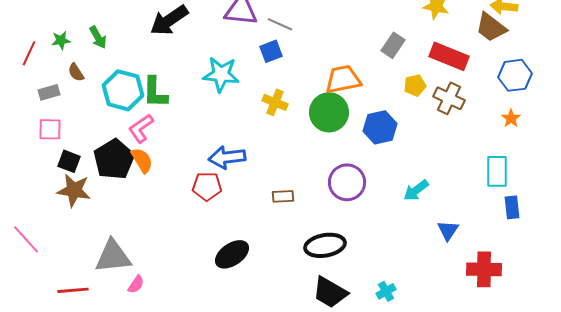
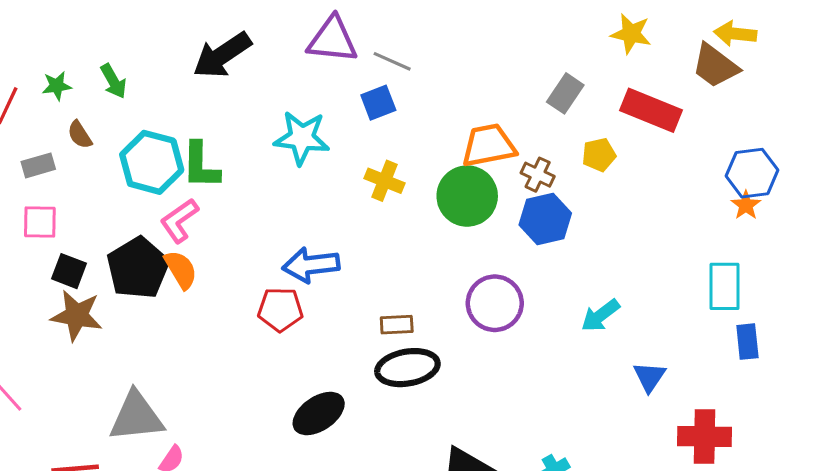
blue hexagon: (515, 75) -> (752, 173), moved
brown cross: (449, 98) -> (538, 175), moved, size x0.7
black ellipse: (325, 245) -> (407, 368), moved

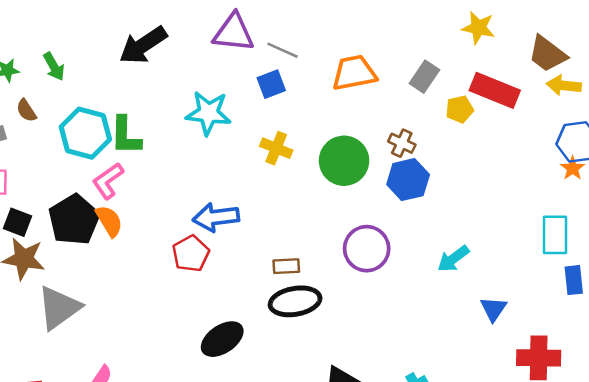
yellow arrow: (735, 34) -> (564, 85), moved
orange trapezoid: (489, 145) -> (354, 73), moved
yellow pentagon: (599, 155) -> (460, 109), moved
red pentagon: (280, 309) -> (191, 254), turned -30
gray triangle: (136, 417) -> (59, 308), moved, turned -30

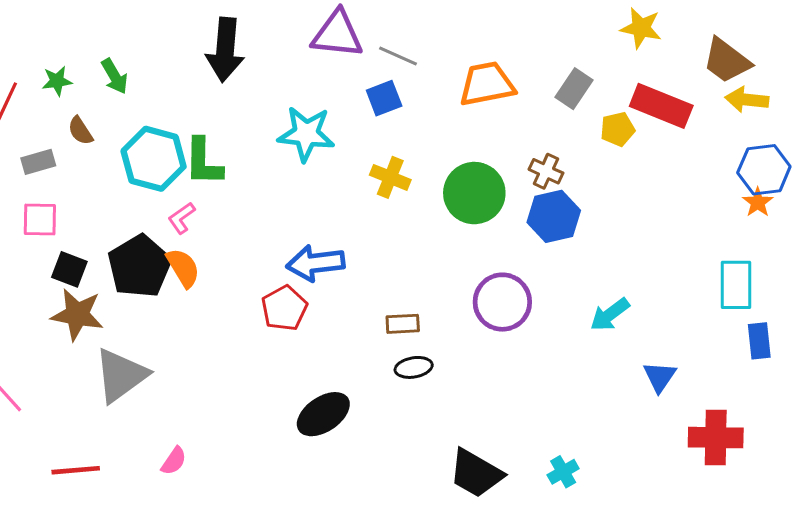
black arrow: (143, 45) -> (225, 50), turned -51
pink L-shape: (108, 181) -> (182, 218), size x0.7
black ellipse: (295, 301) -> (414, 367), size x0.6

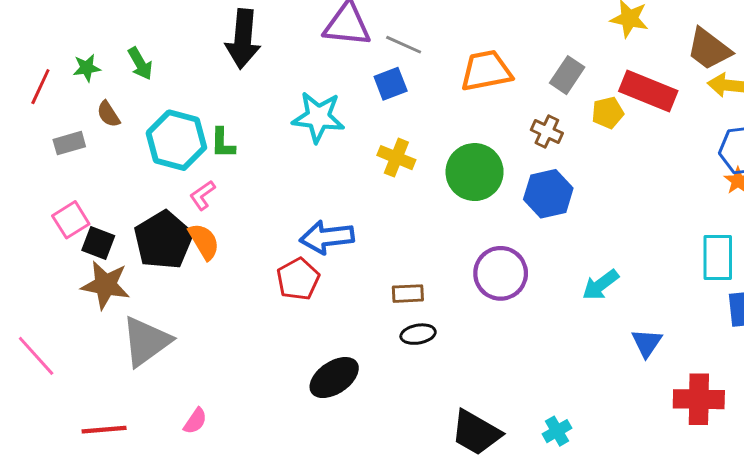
green L-shape: (203, 162) -> (223, 143), size x0.7
brown cross: (546, 171) -> (547, 132), moved
pink square: (40, 220) -> (71, 220), moved, turned -33

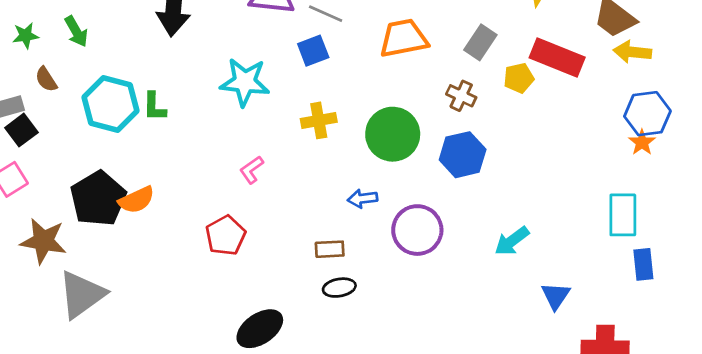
yellow cross: (396, 158) -> (319, 120), turned -32
pink L-shape: (202, 195) -> (252, 170), moved
blue arrow: (327, 237) -> (363, 199), moved, size x0.6
orange semicircle: (204, 241) -> (137, 200), turned 96
black square: (98, 243) -> (21, 130), moved, turned 32

